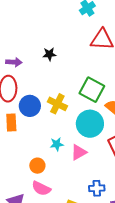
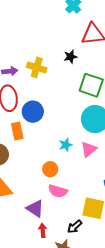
black star: (49, 54) -> (70, 57), moved
yellow cross: (57, 104) -> (37, 67), moved

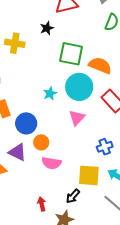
blue circle: (33, 112) -> (26, 123), moved
cyan star: (66, 145) -> (50, 93), moved
purple triangle: (35, 209) -> (17, 152), moved

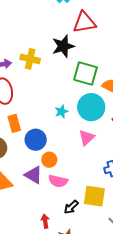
black star: (47, 28) -> (63, 46), size x1.6
purple triangle: (17, 152) -> (33, 175), moved
black arrow: (73, 196) -> (71, 207), moved

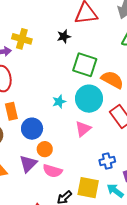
black star: (63, 46) -> (64, 36), size x0.6
yellow cross: (30, 59) -> (22, 39), moved
purple triangle: (33, 175) -> (28, 164), turned 42

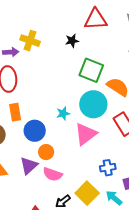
cyan star: (59, 102) -> (63, 113), moved
pink triangle: (83, 129) -> (86, 134), size x1.4
yellow square: (88, 188) -> (87, 193), turned 30

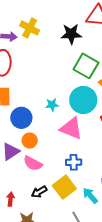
black star: (72, 41) -> (71, 34), size x1.5
pink triangle: (86, 134) -> (71, 128), turned 50
blue cross: (108, 168) -> (74, 162), moved

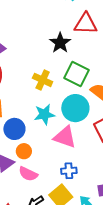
yellow cross: (30, 28) -> (43, 80), moved
black star: (71, 34) -> (60, 43), turned -30
cyan star: (52, 105) -> (44, 114), size x1.5

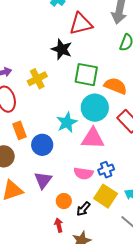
yellow cross: (43, 80) -> (37, 79), moved, turned -36
orange circle: (24, 151) -> (64, 201), moved
pink semicircle: (28, 174) -> (83, 173), moved

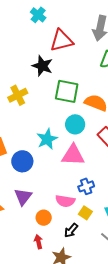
cyan circle: (95, 108) -> (75, 124), size x0.7
pink semicircle: (83, 173) -> (65, 201), moved
yellow square: (106, 196) -> (85, 213), size x0.6
black arrow: (83, 209) -> (71, 230), moved

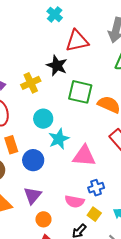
yellow cross: (18, 95) -> (31, 83), moved
cyan circle: (75, 124) -> (43, 119), moved
orange circle: (44, 218) -> (43, 219), moved

